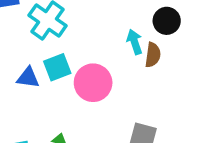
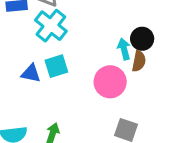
black circle: (167, 21) -> (142, 39), moved
pink circle: (93, 83) -> (110, 82), moved

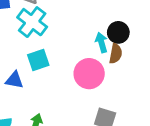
blue triangle: (31, 73) -> (14, 80), moved

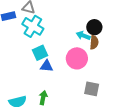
cyan arrow: (101, 42) -> (83, 36), turned -48
blue triangle: (14, 80) -> (47, 66), moved

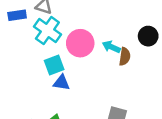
black circle: (94, 27) -> (148, 36), moved
pink circle: (77, 58) -> (80, 43), moved

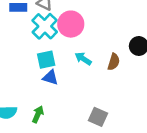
pink circle: (80, 43) -> (71, 24), moved
cyan arrow: (111, 47) -> (83, 59), moved

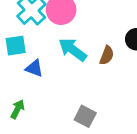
cyan arrow: (83, 59) -> (73, 50), size x1.5
cyan square: (46, 60) -> (16, 46), moved

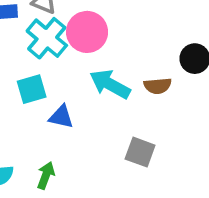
brown semicircle: (107, 55) -> (158, 86), turned 72
gray square: (85, 116) -> (140, 152), moved

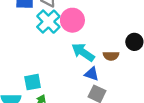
cyan square: (32, 89) -> (33, 82), moved
blue triangle: (61, 117) -> (92, 74), moved

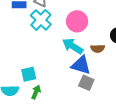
pink circle: (72, 20) -> (77, 21), moved
blue triangle: (92, 74) -> (81, 65), size x1.5

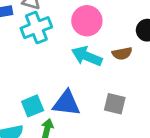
cyan cross: (41, 20) -> (36, 28), turned 35
blue triangle: (81, 65) -> (66, 103), moved

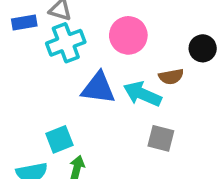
cyan arrow: (87, 56) -> (142, 94), moved
blue triangle: (66, 103) -> (98, 88), moved

